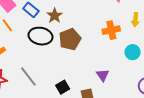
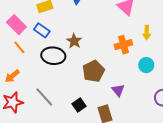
brown star: (55, 16) -> (74, 41), moved
brown pentagon: (70, 39) -> (94, 71), moved

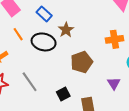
blue rectangle: (42, 30) -> (44, 14), moved
orange line: (19, 47) -> (18, 34), moved
purple triangle: (118, 90) -> (114, 83), moved

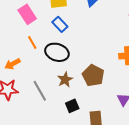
brown star: (66, 30) -> (65, 80), moved
brown pentagon: (82, 62) -> (93, 76), turned -30

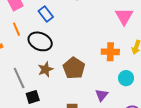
black square: (72, 106) -> (33, 97), moved

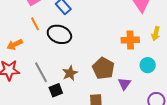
brown pentagon: (74, 68) -> (103, 68), moved
brown star: (45, 69) -> (70, 73), moved

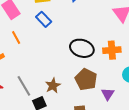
black ellipse: (59, 34) -> (82, 48), moved

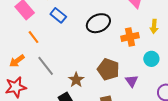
black ellipse: (82, 48) -> (98, 23), moved, turned -35
gray line: (24, 86) -> (46, 66), moved

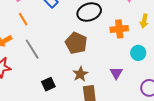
brown pentagon: (108, 69) -> (76, 43), moved
brown star: (76, 80) -> (80, 74), moved

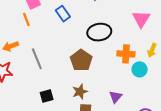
orange line: (23, 19) -> (26, 19), moved
cyan circle: (138, 53) -> (140, 69), moved

